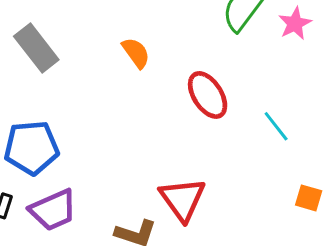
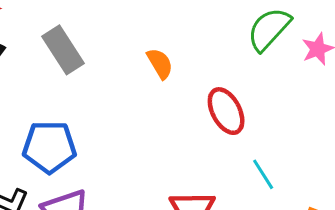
cyan line: (276, 126) -> (263, 174), moved

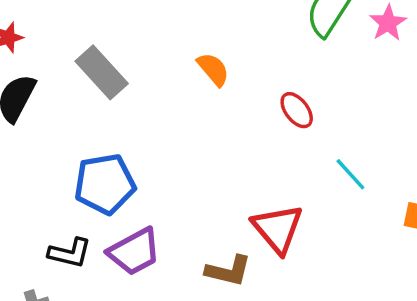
red ellipse: (226, 111) -> (297, 110), size x0.7

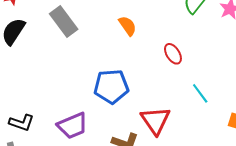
blue pentagon: (105, 184) -> (111, 87), moved
black L-shape: (70, 253) -> (21, 123), moved

